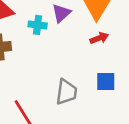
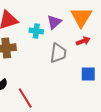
gray trapezoid: (66, 92) -> (58, 53), moved

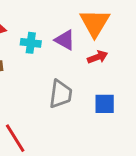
purple triangle: (54, 22) -> (65, 40), moved, turned -49
gray trapezoid: (58, 53) -> (61, 94), moved

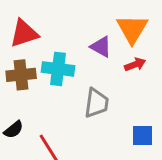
cyan cross: (31, 43) -> (58, 69), moved, size x1.5
blue square: (105, 104) -> (142, 136), moved

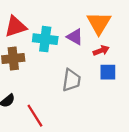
cyan cross: (58, 69) -> (45, 39), moved
blue square: (142, 136) -> (108, 72), moved

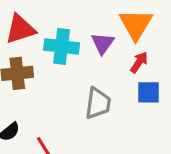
purple triangle: (75, 37) -> (103, 43), turned 36
red arrow: (101, 51) -> (139, 62), turned -35

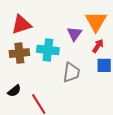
cyan cross: (62, 46) -> (48, 50), moved

